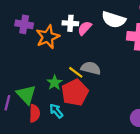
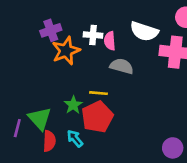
purple cross: (24, 24) -> (51, 30), moved, turned -30
pink semicircle: (85, 28) -> (110, 41), turned -48
gray semicircle: (91, 68) -> (122, 66), moved
yellow line: (76, 72) -> (99, 93), turned -32

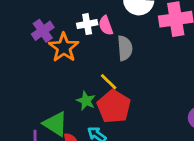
gray semicircle: (122, 66) -> (125, 48), turned 85
yellow line: (99, 93) -> (109, 82), turned 54

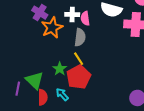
purple cross: (43, 31) -> (40, 13), turned -35
gray semicircle: (125, 48) -> (80, 37), moved

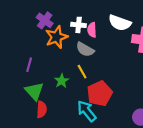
gray semicircle: (80, 37) -> (85, 49), turned 108
red pentagon: (79, 77) -> (100, 93), moved
purple line: (18, 89) -> (29, 65), moved
cyan arrow: (62, 94) -> (87, 111), moved, size x1.5

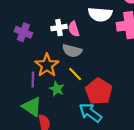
orange star: (56, 37) -> (47, 65), moved
purple line: (29, 65) -> (33, 80), moved

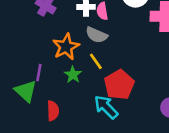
purple line: (33, 80) -> (39, 73), moved
green triangle: (32, 107) -> (26, 91), moved

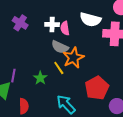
orange star: (66, 47) -> (73, 58), moved
red pentagon: (119, 85) -> (97, 88), moved

